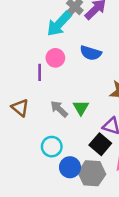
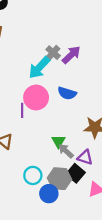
pink circle: (55, 58) -> (36, 98), size x1.5
gray arrow: (59, 109) -> (66, 151), moved
gray hexagon: (92, 173) -> (60, 179), moved

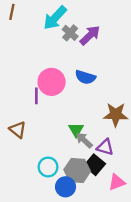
cyan arrow: (39, 68) -> (55, 18), moved

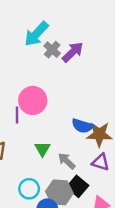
blue semicircle: (85, 77) -> (82, 126), moved
green triangle: (76, 130) -> (42, 149), moved
purple triangle: (105, 147) -> (101, 162), moved

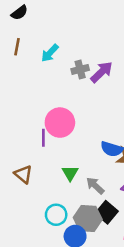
cyan arrow: (36, 34) -> (50, 53), moved, size x0.7
gray cross: (52, 50) -> (80, 69), turned 35

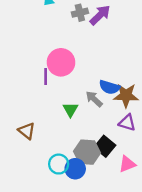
brown triangle: (23, 174) -> (27, 131), moved
gray arrow: (95, 186) -> (94, 99), moved
cyan circle: (56, 215) -> (59, 164), moved

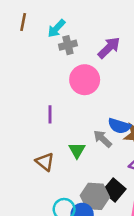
gray cross: (80, 13) -> (68, 45), moved
pink circle: (61, 62) -> (85, 80), moved
brown triangle: (27, 131) -> (45, 162), moved

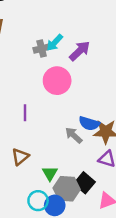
cyan arrow: (56, 28) -> (55, 43), moved
green triangle: (77, 150) -> (50, 173), moved
brown triangle: (45, 162) -> (20, 157), turned 42

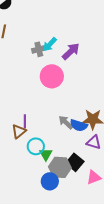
purple line: (25, 113) -> (25, 121), moved
blue semicircle: (89, 123) -> (79, 125), moved
brown triangle: (20, 157) -> (19, 131), moved
cyan circle: (38, 201) -> (36, 146), moved

